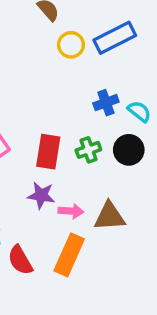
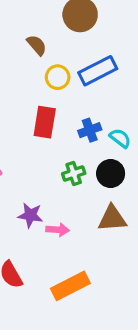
red rectangle: (48, 152) -> (45, 122), moved
brown triangle: (109, 216) -> (112, 218), moved
orange rectangle: (69, 255) -> (70, 286), moved, turned 39

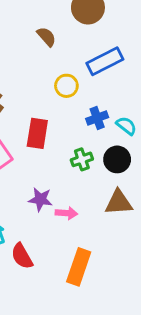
yellow circle: (58, 77) -> (66, 86), moved
red rectangle: (45, 122) -> (37, 133), moved
orange rectangle: (70, 286) -> (79, 267), turned -44

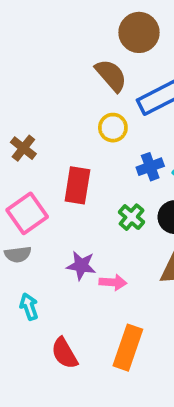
brown semicircle: (47, 37) -> (111, 75), moved, size x1.4
green cross: (82, 159) -> (132, 217), turned -30
red semicircle: (22, 256) -> (64, 353), moved

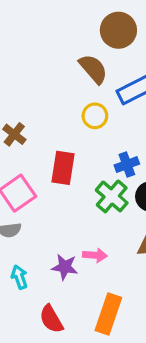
blue cross: (150, 167) -> (127, 165), moved
green cross: (132, 217) -> (112, 196), size x1.4
purple star: (81, 266) -> (65, 267), moved

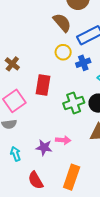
blue cross: (127, 165) -> (83, 63), moved
green cross: (112, 196) -> (74, 103), turned 30

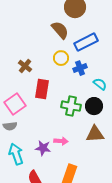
brown cross: (12, 64) -> (25, 66), moved
green cross: (74, 103) -> (71, 106), turned 30
cyan arrow: (15, 154) -> (16, 154), size x1.5

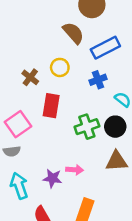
yellow circle: (61, 58) -> (60, 67), moved
green cross: (71, 106) -> (87, 127), turned -30

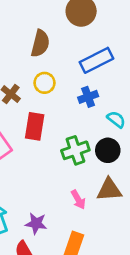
brown semicircle: (73, 33) -> (40, 43), moved, turned 55
pink arrow: (75, 170) -> (78, 200), moved, turned 56
purple star: (52, 178) -> (36, 223), moved

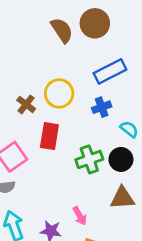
brown semicircle: (40, 43) -> (62, 30), moved, turned -48
yellow circle: (45, 83) -> (59, 93), size x1.4
pink arrow: (78, 200) -> (80, 216), moved

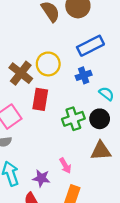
brown cross: (26, 104) -> (21, 73), size x1.5

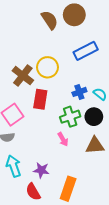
blue cross: (84, 75) -> (79, 92), moved
pink arrow: (65, 166) -> (63, 139), moved

